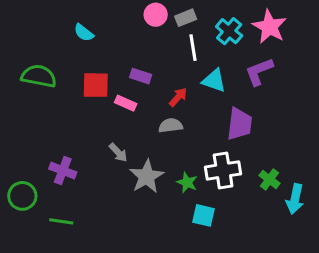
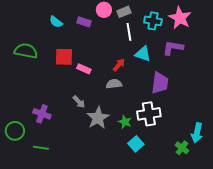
cyan cross: (229, 31) -> (153, 21), turned -30
purple L-shape: (259, 72) -> (173, 48), turned 30
purple rectangle: (141, 76) -> (84, 22), moved
green cross: (269, 179) -> (182, 148), moved
cyan square: (204, 215) -> (136, 144), turned 35

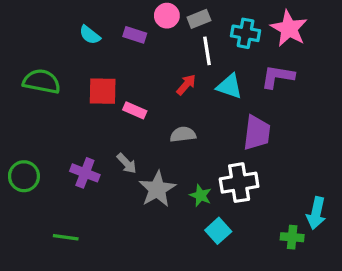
red arrow: (119, 65) -> (186, 85), moved
purple cross: (42, 114) -> (85, 173), moved
green circle: (15, 131) -> (24, 176), moved
green cross: (182, 148) -> (292, 237), turned -32

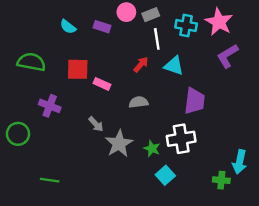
purple L-shape: (278, 77) -> (227, 56), moved, turned -40
purple cross: (85, 173) -> (50, 106), moved

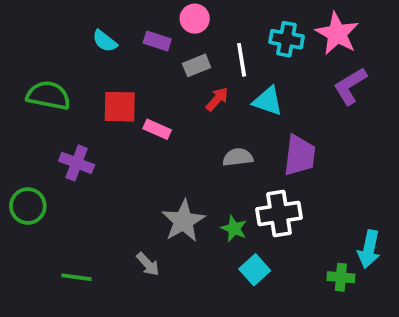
gray rectangle: (151, 15) -> (197, 65), moved
gray semicircle: (139, 102) -> (238, 157), moved
gray arrow: (96, 124) -> (148, 264), moved

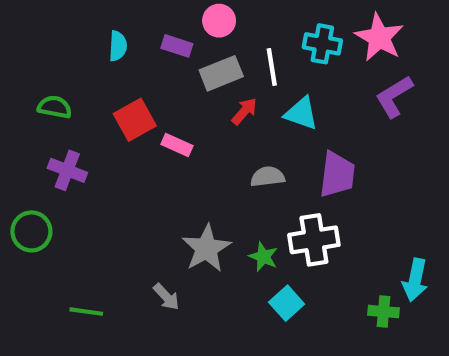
cyan semicircle: (105, 41) -> (118, 46), turned -125
gray rectangle: (197, 65) -> (221, 73), size x1.4
green semicircle: (48, 95) -> (55, 107), size x0.7
red square: (120, 107) -> (135, 120), turned -30
purple cross: (77, 163) -> (67, 170), moved

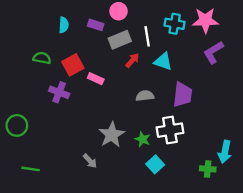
pink star: (379, 37) -> (205, 20), turned -30
green semicircle: (55, 107) -> (42, 58), moved
purple cross: (67, 170) -> (59, 92), moved
green line: (86, 312) -> (31, 169), moved

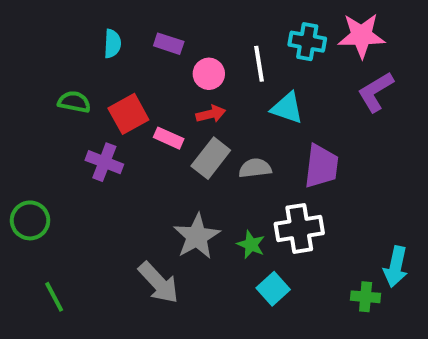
pink circle: (119, 11) -> (209, 74), moved
gray rectangle: (120, 40) -> (211, 158), moved, turned -30
red arrow: (132, 60) -> (211, 114), moved, turned 35
gray arrow: (90, 161) -> (159, 283), size x1.6
green line: (31, 169) -> (54, 297), turned 54

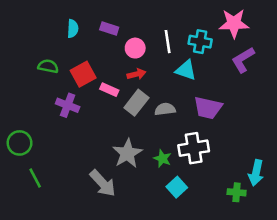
cyan cross: (307, 42) -> (200, 42), moved
purple trapezoid: (321, 166) -> (208, 108), turned 96
green line: (54, 297) -> (35, 178), moved

